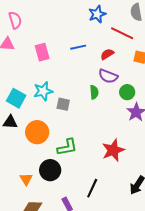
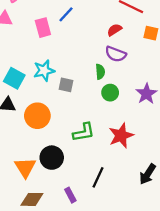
blue line: (78, 47) -> (66, 14), moved, turned -35
green circle: (127, 92) -> (110, 93), moved
green L-shape: (67, 147) -> (84, 132), moved
orange triangle: (26, 179) -> (25, 168), size x1.5

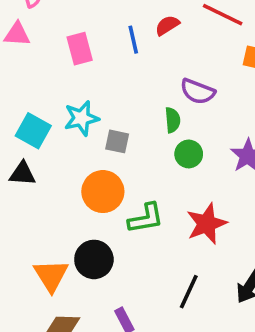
blue line: (66, 14) -> (133, 40), moved, turned -56
red semicircle: (115, 30) -> (167, 25), moved
orange circle: (37, 116) -> (103, 192), moved
black line: (98, 177) -> (189, 292), moved

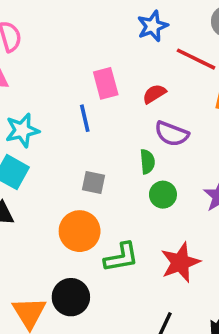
red semicircle: (167, 25) -> (154, 94), moved
blue line: (133, 40) -> (85, 118), moved
pink rectangle: (80, 49) -> (106, 83), moved
cyan star: (81, 118) -> (22, 130), moved

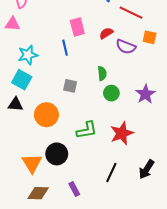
purple semicircle: (172, 134) -> (126, 47), moved
orange circle: (80, 231) -> (46, 115), moved

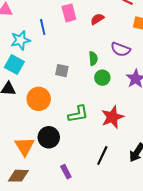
purple semicircle: (126, 47) -> (121, 49), moved
blue line: (65, 48) -> (43, 27), moved
brown diamond: (38, 193) -> (18, 176), moved

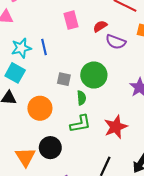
blue line: (43, 27) -> (44, 47), moved
purple semicircle: (121, 49) -> (116, 42), moved
green semicircle: (93, 58) -> (81, 98), moved
green circle: (102, 78) -> (94, 75), moved, size x1.6

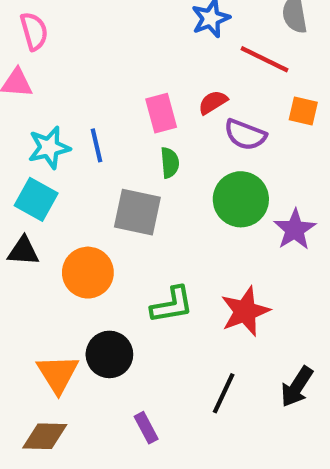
pink rectangle: (71, 20) -> (161, 113), moved
green circle: (94, 75) -> (241, 199), moved
gray square: (64, 79) -> (137, 212), size x1.6
green semicircle: (81, 98) -> (170, 163), moved

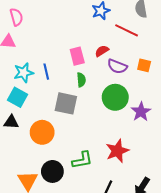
orange square: (303, 111) -> (144, 65), moved
green L-shape: (172, 305) -> (82, 160), moved

